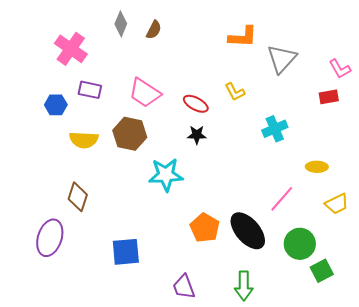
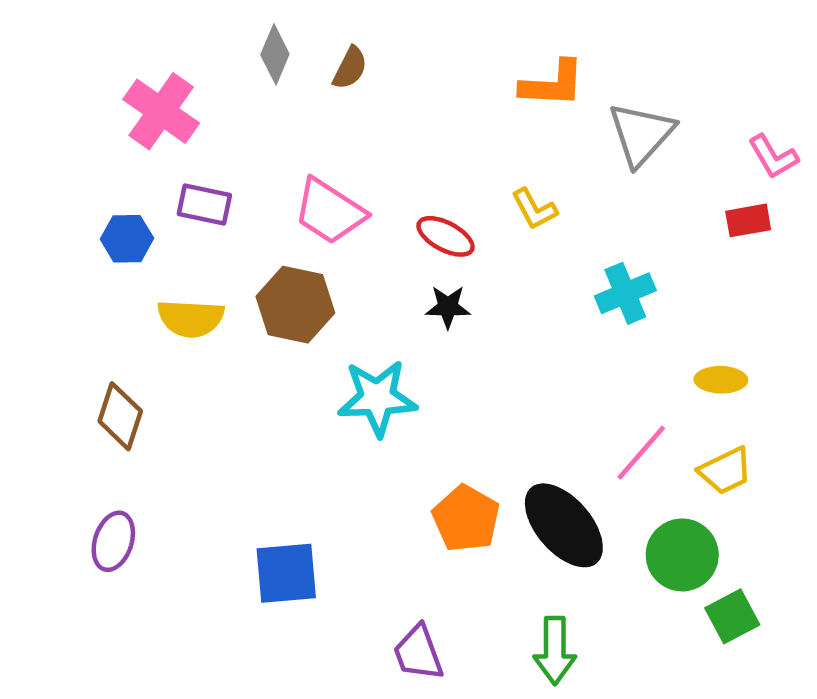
brown diamond: (78, 197) -> (120, 416), moved
yellow trapezoid: (337, 204) -> (725, 471), moved
purple ellipse: (50, 238) -> (113, 541), size x0.7

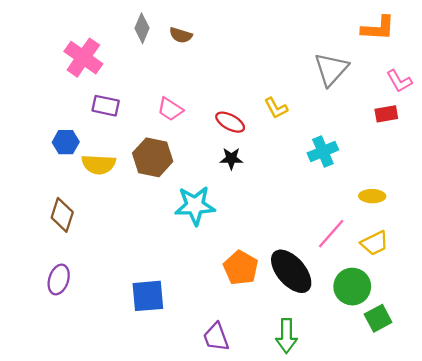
brown semicircle: (350, 68) -> (181, 35), turned 80
orange L-shape: (552, 84) -> (378, 28), moved
pink trapezoid: (329, 211) -> (170, 109), size x0.7
blue hexagon: (127, 239) -> (66, 142), moved

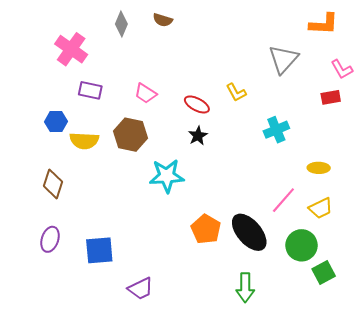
brown semicircle: (181, 35) -> (163, 20), moved
black star: (231, 159) -> (198, 136), turned -30
blue square: (148, 296) -> (99, 250), moved
purple trapezoid: (216, 337) -> (141, 289), moved, turned -96

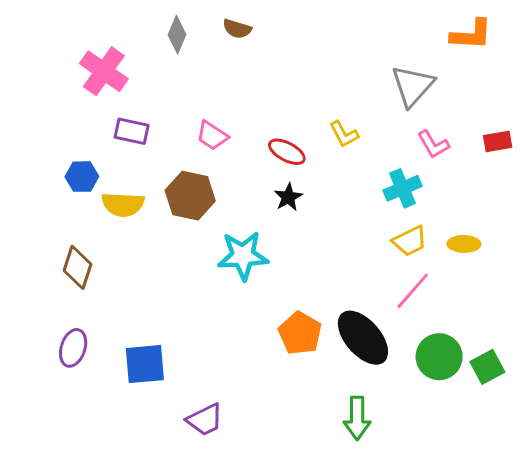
pink L-shape: (342, 69) -> (433, 144), moved
red rectangle: (331, 97) -> (498, 141), moved
yellow trapezoid: (321, 208) -> (410, 241), moved
green square: (324, 273) -> (487, 367), moved

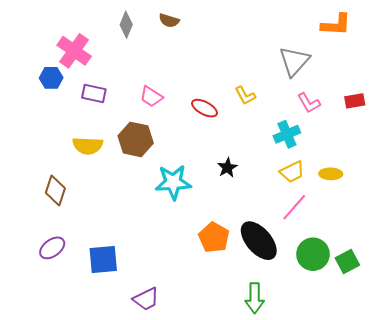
blue hexagon: (82, 177) -> (51, 78), moved
black star: (288, 197) -> (227, 168), moved
purple ellipse: (73, 348) -> (52, 248), turned 35

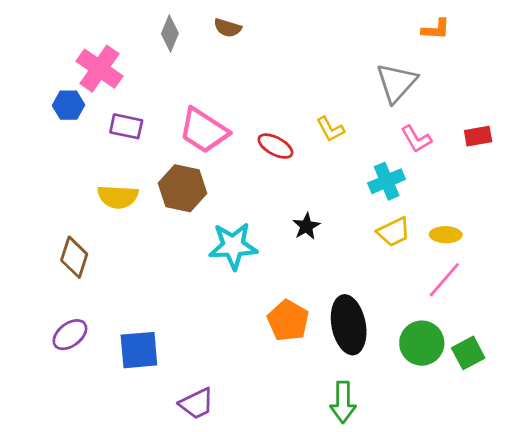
orange L-shape: (336, 25) -> (436, 29), moved, size x0.7
pink trapezoid: (151, 97) -> (204, 131), size x1.6
pink line: (294, 207) -> (444, 280), moved
black ellipse: (259, 241) -> (349, 325), turned 30

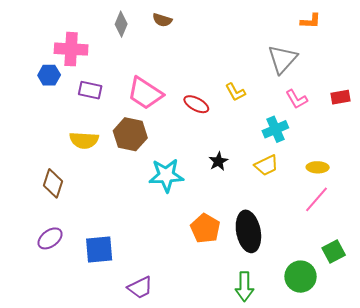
pink cross: (99, 69) -> (71, 49), turned -32
yellow trapezoid: (394, 232) -> (266, 165), moved
green circle: (422, 343) -> (301, 277), moved

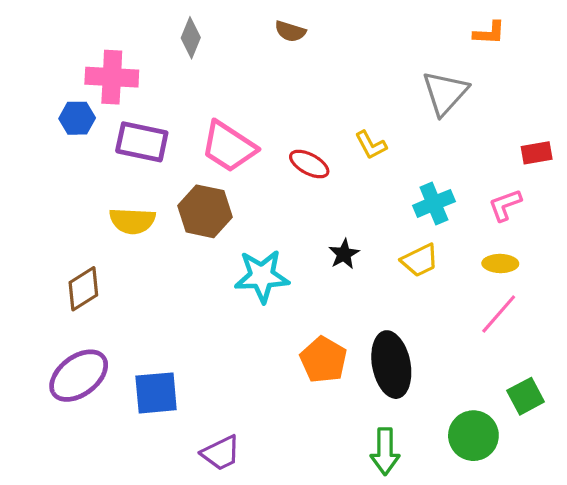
brown semicircle: (162, 20) -> (290, 31), moved
purple rectangle: (90, 90) -> (142, 142), size x1.4
pink L-shape: (297, 99) -> (505, 205), moved, turned 100
brown diamond: (53, 183) -> (83, 289), turned 40
purple ellipse: (50, 238) -> (79, 376), size x1.5

